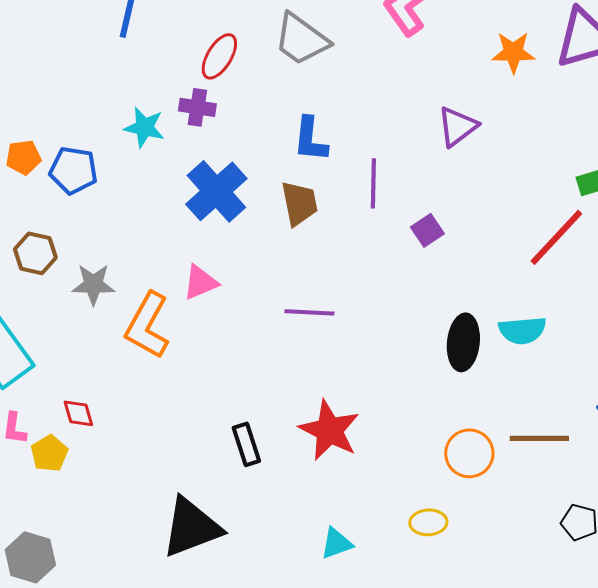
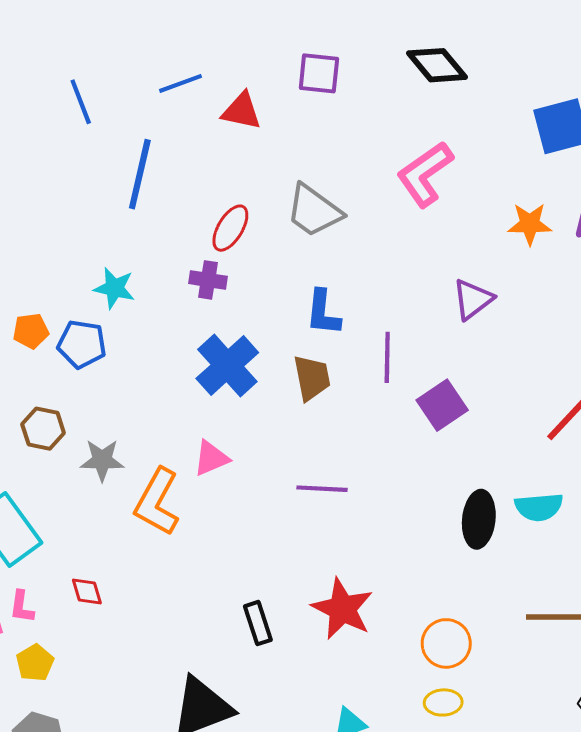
cyan star: (144, 127) -> (114, 288), moved
purple square: (427, 230) -> (442, 405), size x1.5
yellow pentagon: (49, 453) -> (35, 663), moved
orange circle: (469, 453) -> (446, 643), moved

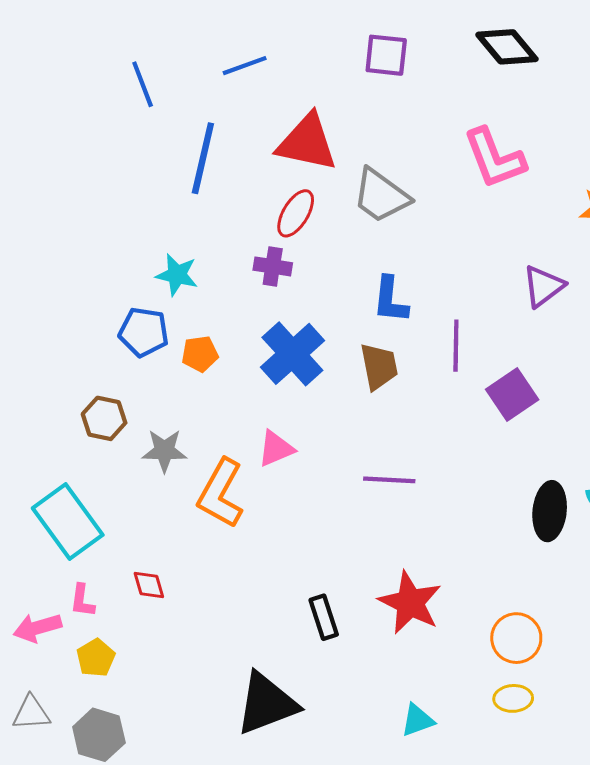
red triangle: (242, 111) -> (307, 143), moved, size x1.5
pink L-shape: (425, 174) -> (494, 158), turned -76
orange pentagon: (31, 331) -> (200, 354), moved

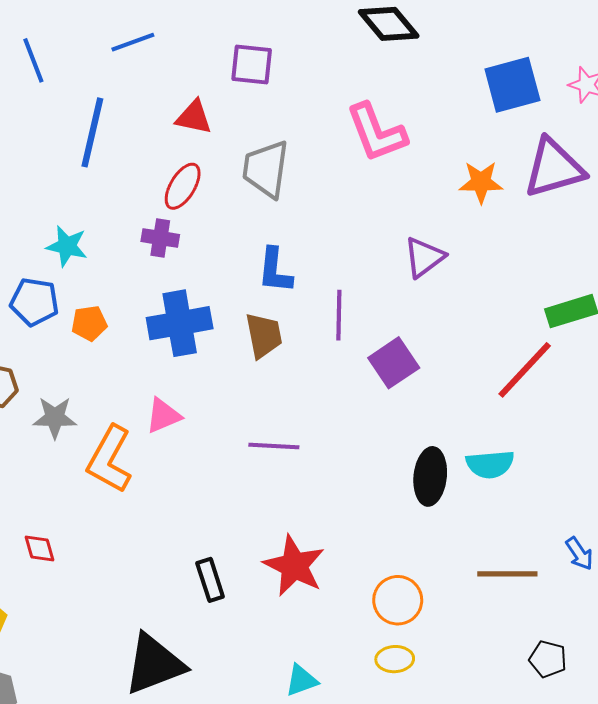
purple square: (386, 55) -> (252, 64), moved
red triangle: (307, 143) -> (194, 117), size x0.6
gray trapezoid: (381, 196) -> (266, 169), turned 62
blue cross: (292, 354) -> (180, 323), turned 32

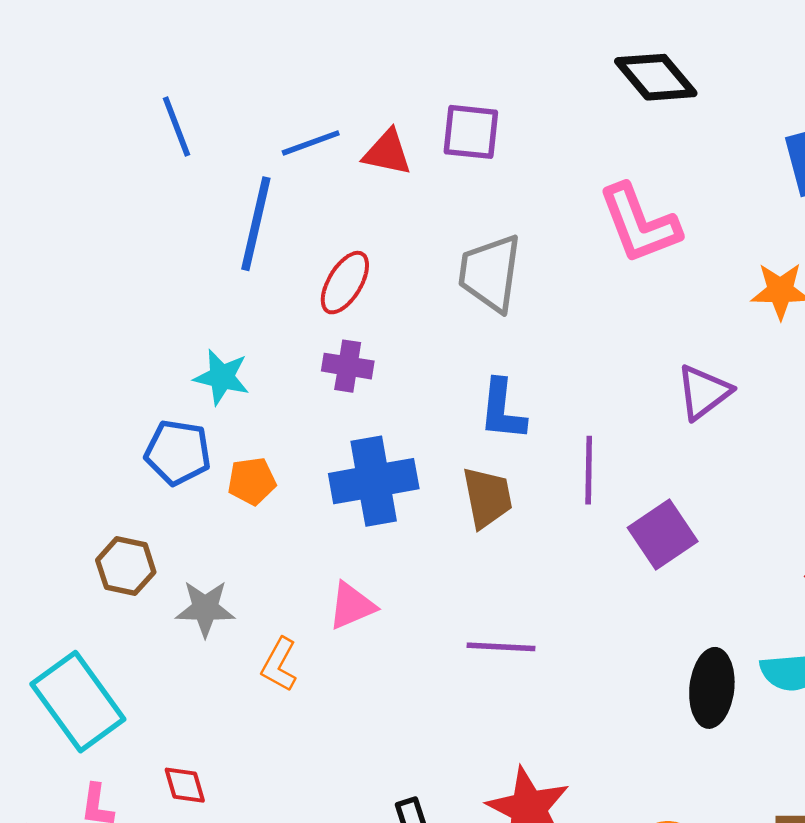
blue line: (133, 42) -> (311, 143), moved
red triangle: (194, 117) -> (387, 152), moved
red ellipse: (183, 186) -> (345, 283), moved
orange L-shape: (110, 459) -> (279, 665), size x0.6

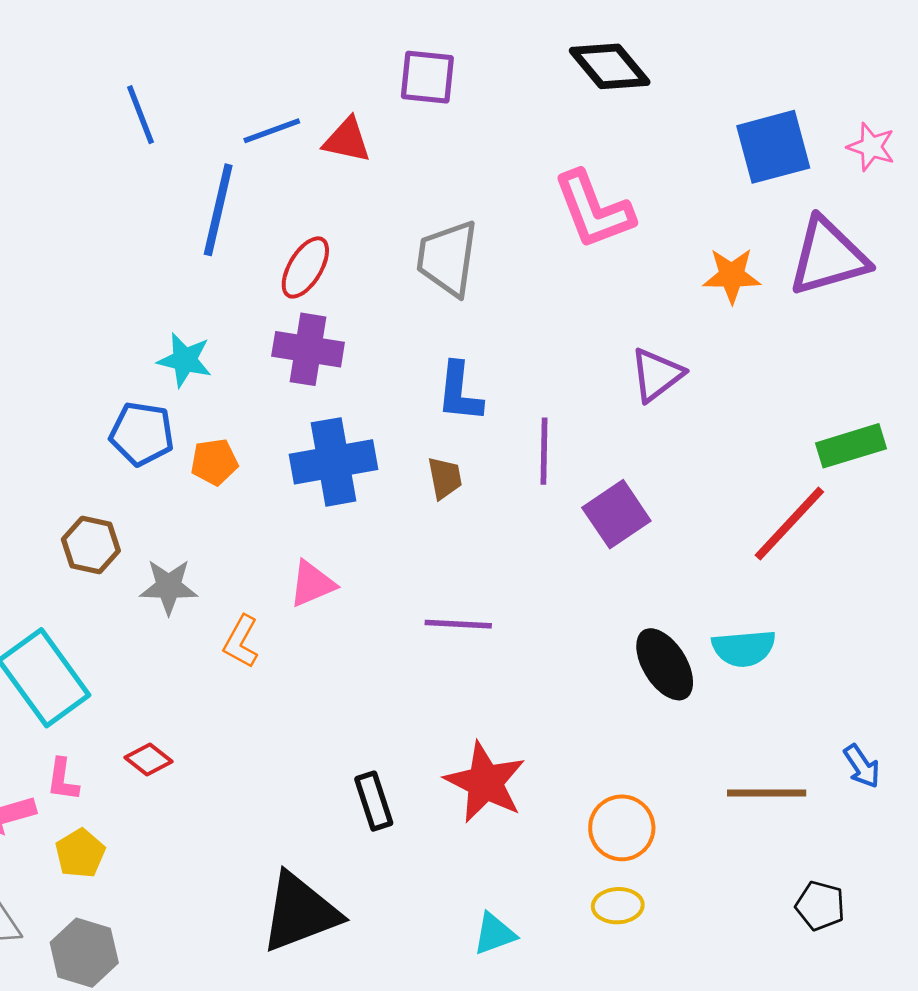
purple square: (471, 132) -> (427, 77), moved
purple cross: (348, 366) -> (308, 349), size x1.4
brown trapezoid: (487, 498) -> (445, 478), size x0.7
black ellipse: (712, 688) -> (665, 664), turned -38
red diamond: (185, 785) -> (149, 760), turned -36

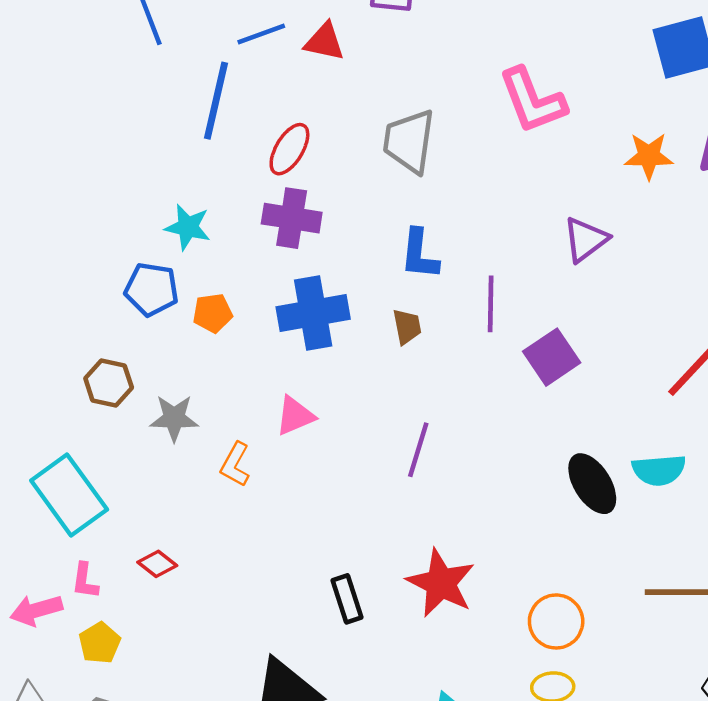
purple line: (458, 624) -> (418, 450), turned -76

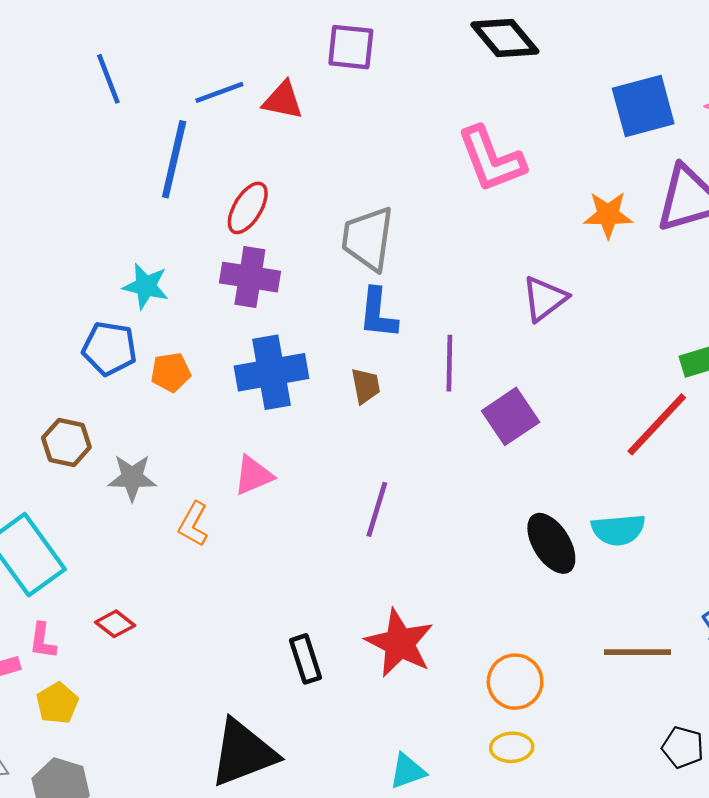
gray trapezoid: (409, 141) -> (368, 239), moved

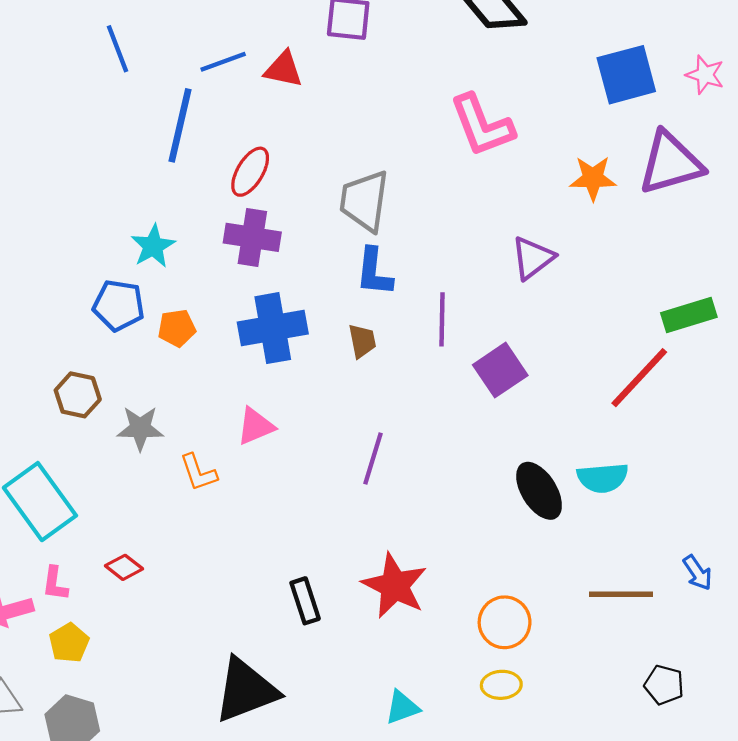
cyan star: (146, 286) -> (153, 246), turned 30
orange L-shape: (193, 524) -> (198, 472), turned -48

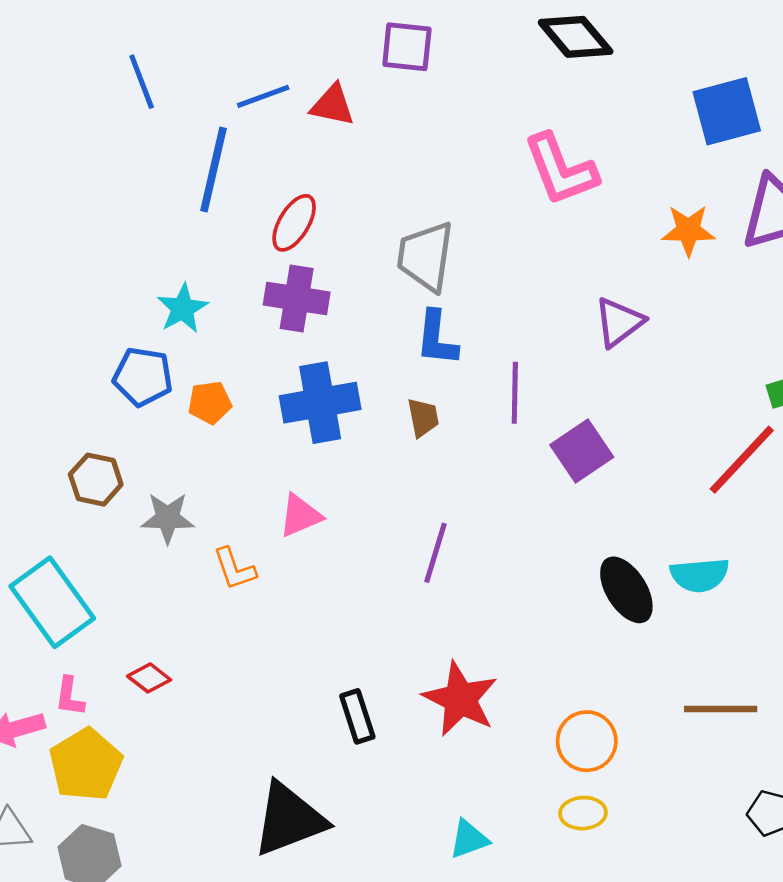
yellow pentagon: (69, 643) -> (86, 765), size x1.6

